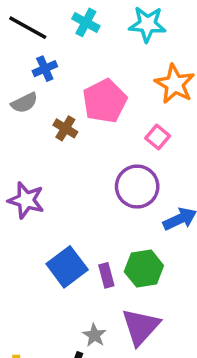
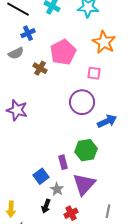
pink square: (158, 137) -> (94, 73), turned -32
blue square: (67, 267) -> (41, 176), moved, size x0.7
purple rectangle: (106, 275) -> (63, 162), moved

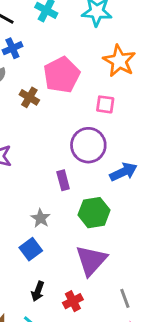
purple rectangle: (63, 162) -> (63, 180), moved
gray star: (57, 189) -> (41, 218), moved
gray line: (108, 211) -> (125, 298), turned -32

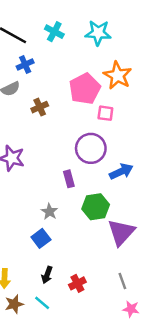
pink pentagon: (62, 75) -> (85, 89), moved
brown cross: (29, 97) -> (40, 107), turned 35
purple triangle: (91, 260) -> (121, 232), moved

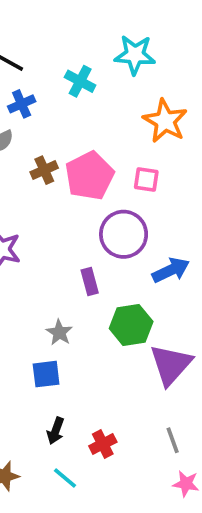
cyan cross: (54, 32) -> (80, 81), moved
pink pentagon: (85, 89) -> (90, 176), moved
blue square: (41, 238) -> (46, 374), turned 30
cyan line: (42, 303) -> (65, 478), moved

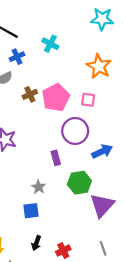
cyan star: (135, 55) -> (102, 19), moved

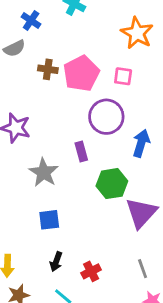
blue cross: (17, 57) -> (31, 21), turned -32
brown cross: (30, 94) -> (48, 69), turned 32
blue arrow: (102, 151) -> (141, 143), turned -48
gray star: (39, 187) -> (44, 172), moved, size x1.5

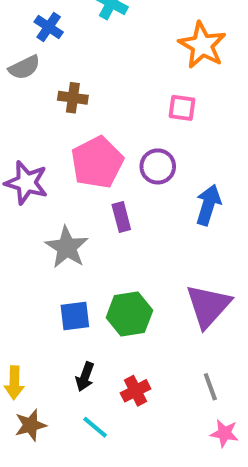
pink pentagon: (81, 73) -> (97, 162), moved
purple circle: (106, 117) -> (158, 166), size x0.7
green hexagon: (112, 184) -> (129, 314), moved

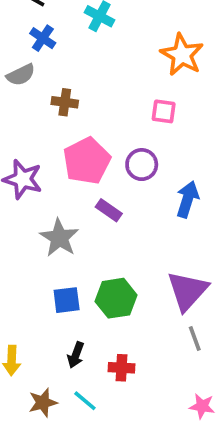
purple rectangle: (121, 217) -> (109, 210), turned -40
gray line: (210, 387) -> (195, 338), moved
red cross: (136, 391) -> (122, 368), turned 30
brown star: (30, 425) -> (43, 403), moved

